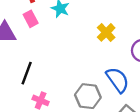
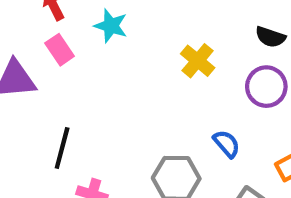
blue semicircle: (118, 80) -> (227, 144), size x0.6

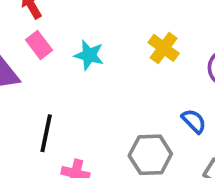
cyan star: (111, 26) -> (89, 55), moved

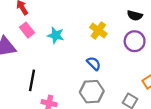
blue semicircle: (194, 121) -> (94, 63), moved

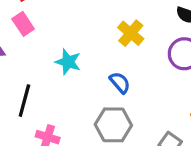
cyan star: (56, 35) -> (68, 62), moved

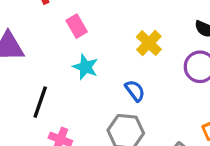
pink rectangle: (23, 24) -> (77, 26), moved

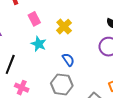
yellow cross: (149, 43) -> (64, 27), moved

